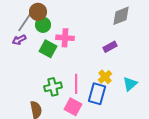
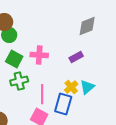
pink cross: (65, 38) -> (39, 55), moved
cyan triangle: (130, 84) -> (87, 87), moved
green cross: (53, 87) -> (19, 81), moved

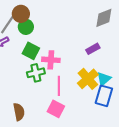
pink cross: (39, 55) -> (51, 60), moved
yellow cross: (71, 87) -> (88, 79), size x1.5
blue rectangle: (63, 104) -> (104, 96), moved

